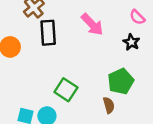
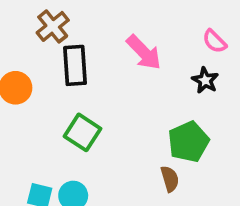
green square: (66, 90) -> (82, 132), moved

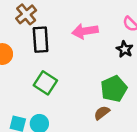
pink arrow: (144, 52) -> (85, 31), turned 125
brown semicircle: (170, 179) -> (102, 113), turned -112

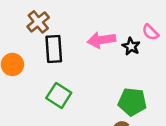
black star: (125, 49) -> (131, 46), moved
green pentagon: (114, 89) -> (132, 102), turned 30

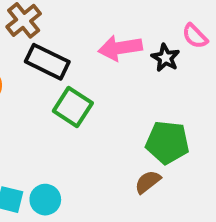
black rectangle: (54, 49) -> (47, 62), turned -60
green square: (59, 95) -> (73, 107), moved

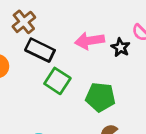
green pentagon: (167, 142) -> (100, 97), moved

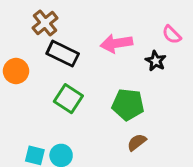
black star: (120, 47) -> (156, 61), moved
green square: (57, 81) -> (68, 99), moved

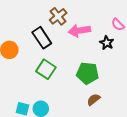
brown cross: (45, 23) -> (58, 16), moved
black rectangle: (63, 54) -> (42, 38), turned 30

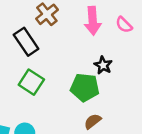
pink arrow: (79, 31) -> (93, 21), moved, turned -85
black star: (107, 43) -> (103, 65), moved

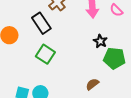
green pentagon: (85, 87) -> (114, 58), moved

